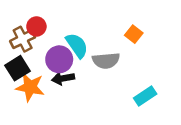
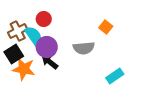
red circle: (36, 26) -> (44, 19), moved
cyan semicircle: (77, 45) -> (34, 36), moved
black arrow: (63, 78) -> (50, 62), turned 48

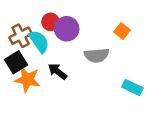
purple circle: (47, 47) -> (67, 29), moved
cyan rectangle: (115, 76) -> (132, 88), turned 60

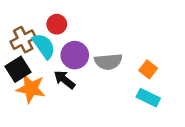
purple circle: (67, 29) -> (75, 55), moved
orange square: (122, 31) -> (148, 69), moved

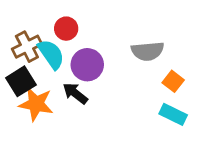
gray semicircle: (108, 62) -> (148, 51), moved

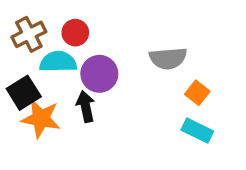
brown cross: (27, 47) -> (29, 34), moved
cyan semicircle: (51, 54) -> (58, 62), turned -56
black arrow: (75, 93) -> (86, 106), turned 40

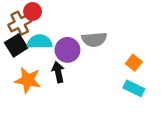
red circle: (75, 33) -> (33, 11), moved
gray semicircle: (168, 58) -> (94, 39), moved
black square: (24, 93) -> (16, 45), moved

